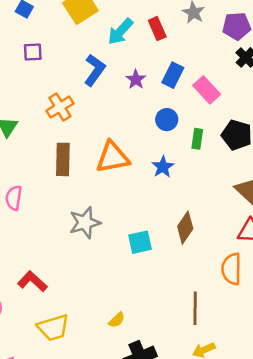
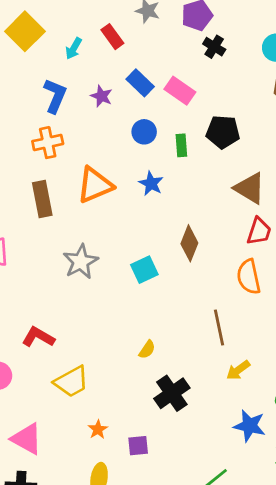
cyan arrow: (120, 32) -> (74, 48), size x0.7
blue rectangle: (173, 75) -> (140, 83), turned -60
orange cross: (60, 107) -> (48, 143), moved, turned 32
yellow semicircle: (117, 320) -> (147, 350), moved

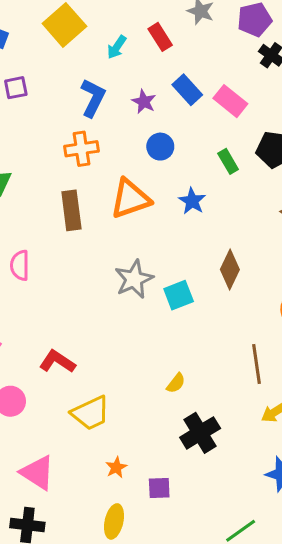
blue circle: (144, 132) -> (160, 147), moved
green rectangle: (181, 145) -> (228, 161), turned -30
gray star: (81, 262) -> (134, 279), moved

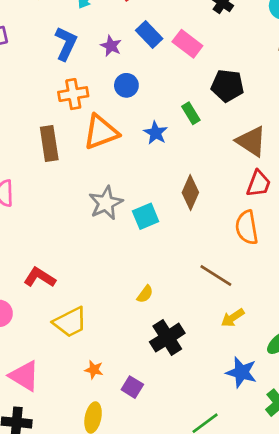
orange cross: (81, 149) -> (73, 94), moved
green rectangle: (228, 161) -> (191, 113), moved
brown line: (257, 364) -> (216, 276), turned -48
orange star: (116, 467) -> (94, 370), turned -30
purple square: (159, 488) -> (132, 387), turned 35

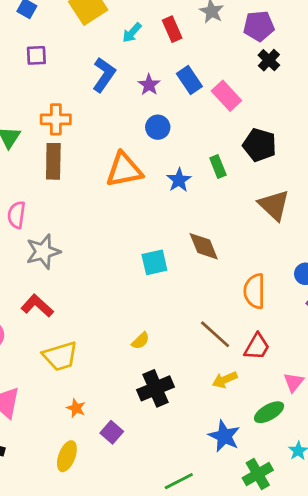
orange cross: (73, 94) -> (56, 119), moved
brown rectangle: (49, 143) -> (53, 161), moved
red trapezoid: (259, 184) -> (257, 347), moved
brown diamond: (190, 193) -> (204, 246), turned -56
gray star: (106, 203) -> (43, 252), moved

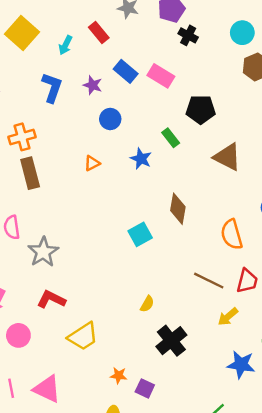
orange triangle: (124, 170) -> (92, 163), size x0.5
brown diamond: (204, 246) -> (178, 209), turned 48
orange star: (76, 408) -> (119, 375), moved

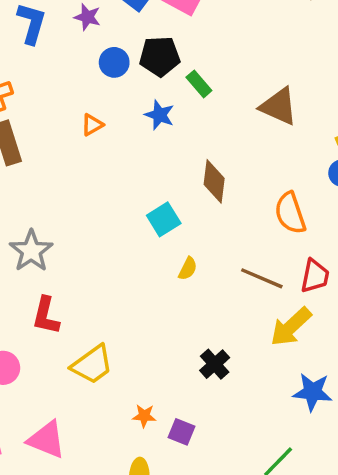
black pentagon: (201, 109) -> (160, 56), moved
red L-shape: (51, 299) -> (46, 316), turned -100
yellow semicircle: (147, 304) -> (188, 269), moved
yellow arrow: (228, 317) -> (291, 327), size x1.5
black cross: (171, 341) -> (215, 364), size x0.7

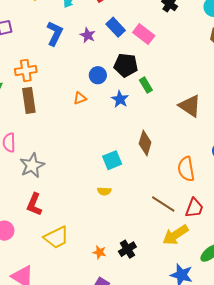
blue circle: (114, 62) -> (98, 75), moved
yellow semicircle: (188, 269) -> (104, 191), moved, turned 56
orange star: (144, 416) -> (99, 252), moved

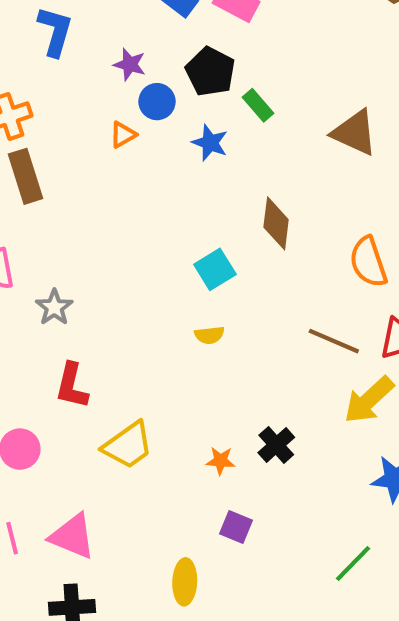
purple star: (88, 35) -> (130, 64), moved
black pentagon: (126, 65) -> (210, 72), turned 30
orange triangle: (80, 98) -> (123, 135), moved
gray star: (32, 165) -> (54, 307), size x0.7

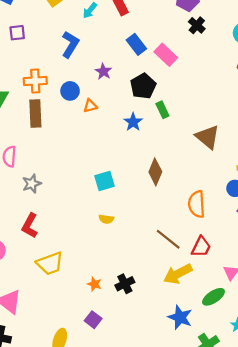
blue circle: (157, 102) -> (70, 91), moved
cyan square: (215, 269) -> (105, 181), moved

